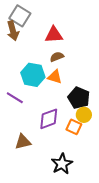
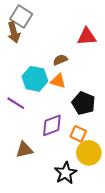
red triangle: (54, 35) -> (87, 37), moved
yellow circle: (84, 115) -> (89, 153), moved, size x1.5

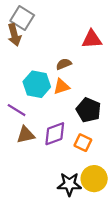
orange triangle: (58, 81) -> (62, 86), turned -35
brown triangle: (24, 150) -> (26, 135), moved
yellow circle: (89, 153) -> (94, 179), moved
black star: (66, 173) -> (69, 184), turned 30

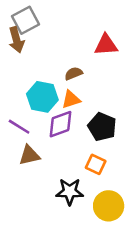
gray square: (22, 18) -> (26, 20), turned 30
purple diamond: (55, 134) -> (61, 124), moved
black star: (69, 184) -> (70, 192), moved

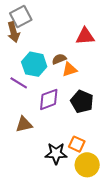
cyan hexagon: (42, 97) -> (34, 64), moved
orange triangle: (71, 99) -> (69, 69), moved
purple line: (19, 127) -> (19, 83), moved
orange square: (96, 164) -> (77, 144), moved

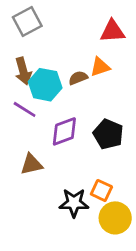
brown arrow: (13, 32) -> (23, 71), moved
red triangle: (85, 36) -> (112, 31), moved
orange triangle: (69, 69) -> (100, 67), moved

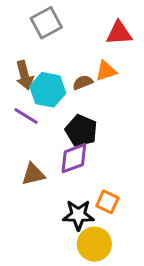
gray square: (27, 22) -> (46, 23), moved
purple diamond: (64, 131) -> (74, 158), moved
black pentagon: (108, 134) -> (81, 131), moved
yellow circle: (115, 218) -> (94, 244), moved

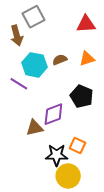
orange triangle: (106, 71) -> (87, 59), moved
brown arrow: (24, 75) -> (17, 36), moved
black pentagon: (81, 131) -> (82, 96), moved
brown triangle: (33, 174) -> (35, 128), moved

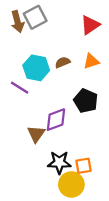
red triangle: (86, 24) -> (90, 25), turned -30
brown arrow: (17, 36) -> (17, 22), moved
brown triangle: (35, 128) -> (36, 134), turned -42
orange square: (78, 146) -> (83, 166), moved, turned -35

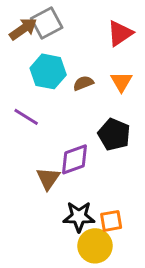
brown arrow: (17, 22) -> (23, 29), turned -110
orange triangle: (91, 61) -> (121, 82), turned -42
cyan hexagon: (36, 68) -> (48, 71), moved

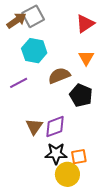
brown semicircle: (83, 83) -> (59, 76), moved, size x1.5
purple line: (26, 117) -> (19, 83), turned -60
purple diamond: (74, 159) -> (55, 127), moved

